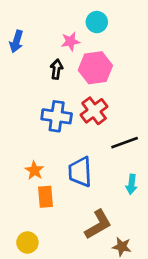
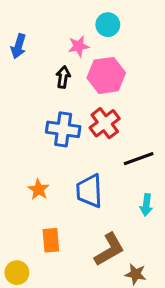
orange rectangle: (45, 197) -> (51, 240), moved
yellow circle: (27, 243) -> (17, 273), moved

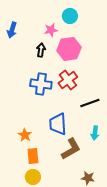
orange star: (39, 189) -> (25, 135), moved
brown L-shape: (109, 249) -> (71, 149), moved
yellow circle: (17, 273) -> (33, 177), moved

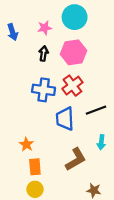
cyan circle: (70, 16) -> (75, 17), size x1.5
blue arrow: (12, 30) -> (13, 32), turned -35
pink star: (51, 30) -> (45, 28), moved
blue trapezoid: (58, 124) -> (65, 119), moved

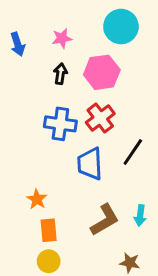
cyan circle: (75, 17) -> (121, 27), moved
black line: (96, 110) -> (133, 152), turned -36
cyan arrow: (101, 142) -> (140, 215), moved

